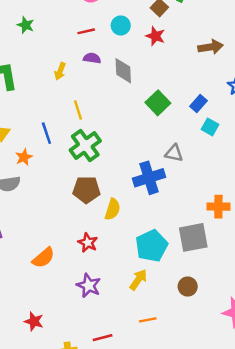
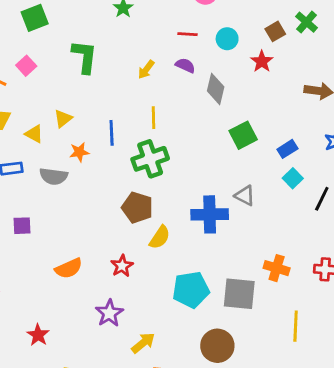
yellow arrow: (138, 280) -> (143, 343), moved
brown circle: (188, 287) -> (217, 346), size x1.5

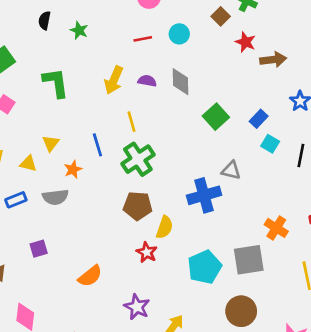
red star: (262, 61) -> (245, 42), moved
purple semicircle: (185, 65) -> (147, 81), moved
yellow arrow: (146, 69) -> (114, 80), size x1.5
red star: (122, 266) -> (147, 252), moved
orange cross: (277, 268) -> (276, 228), turned 30

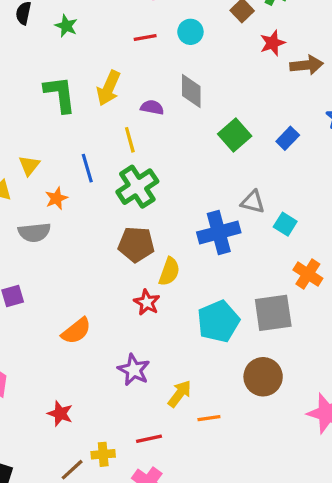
red star: (245, 42) -> (273, 43), turned 30
purple semicircle: (147, 81) -> (152, 107), moved
green L-shape: (56, 83) -> (60, 94), moved
cyan square: (270, 144) -> (285, 224), moved

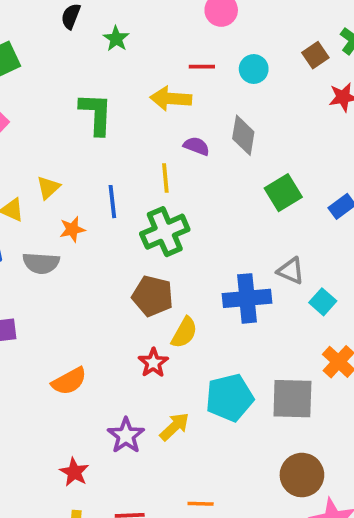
yellow arrow: (109, 88) -> (171, 99), moved, turned 60
brown circle: (263, 377) -> (302, 475), moved
yellow arrow: (180, 394) -> (174, 427), moved
red star: (60, 414) -> (74, 472), moved

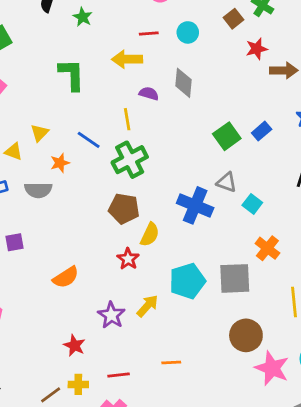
green square: (283, 193) -> (227, 136), moved
blue line: (112, 202) -> (89, 140), turned -45
blue cross: (247, 298) -> (195, 205), turned 32

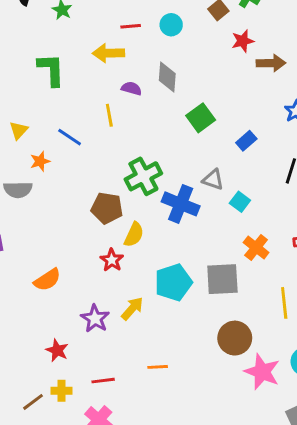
blue rectangle: (262, 131) -> (246, 141), moved
green square: (227, 136) -> (201, 118), moved
green cross: (130, 160) -> (143, 176), moved

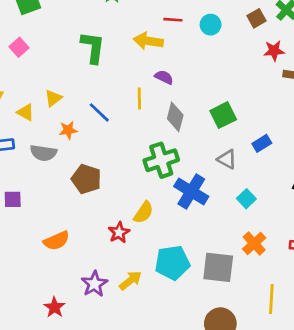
gray diamond: (167, 77) -> (175, 117), moved
gray triangle: (213, 180) -> (227, 159), moved
brown pentagon: (107, 208) -> (86, 179), moved

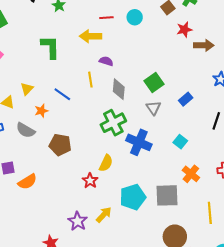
gray semicircle: (43, 153) -> (26, 130), turned 30
gray triangle: (227, 159) -> (153, 108), moved, turned 35
orange semicircle: (56, 241) -> (27, 182), moved

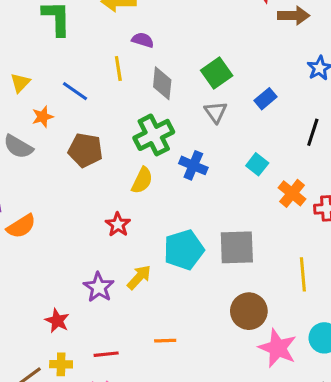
blue cross: (139, 142) -> (193, 165), size x0.7
brown pentagon: (60, 145) -> (85, 150), moved
yellow semicircle: (106, 163) -> (142, 180), moved
orange cross: (191, 174) -> (292, 193), moved

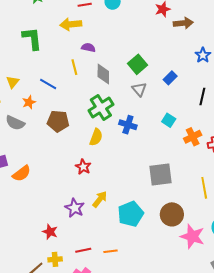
orange cross: (292, 193) -> (193, 137), turned 30
cyan pentagon: (184, 250) -> (131, 214), moved
orange line: (165, 341) -> (111, 251), moved

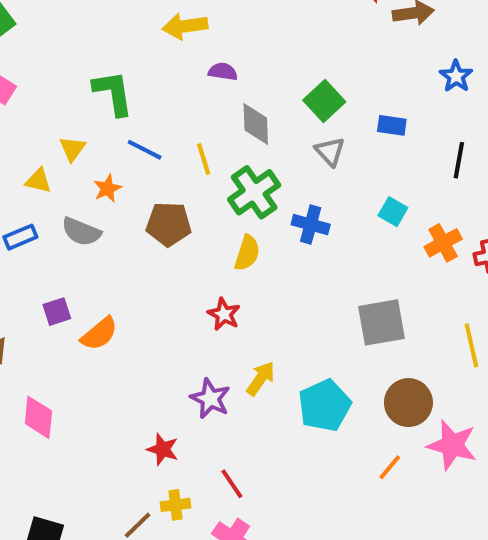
green L-shape: (32, 39) -> (113, 93), moved
yellow line: (74, 67) -> (204, 159), moved
blue rectangle: (170, 78) -> (392, 125), turned 56
red line: (83, 250) -> (232, 484), turned 70
orange line: (111, 251) -> (390, 467), moved, turned -40

